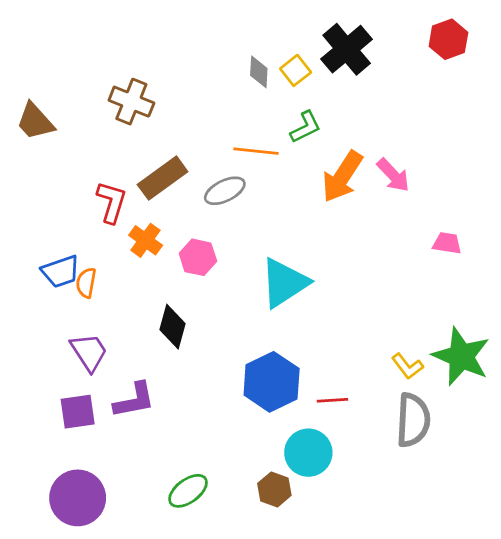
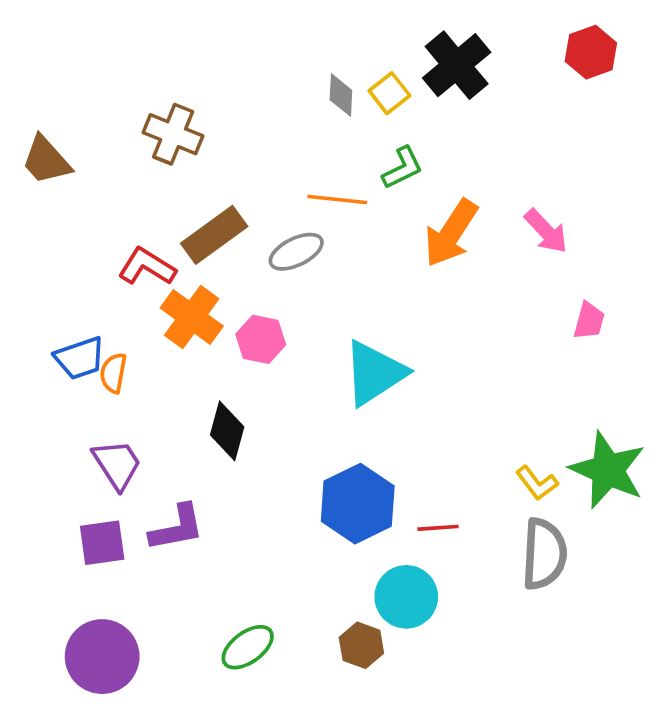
pink arrow: (393, 175) -> (546, 231), moved
red L-shape: (112, 202) -> (147, 267), turned -75
orange cross: (146, 240) -> (192, 317), size x1.4
pink trapezoid: (447, 243) -> (589, 321), turned 96

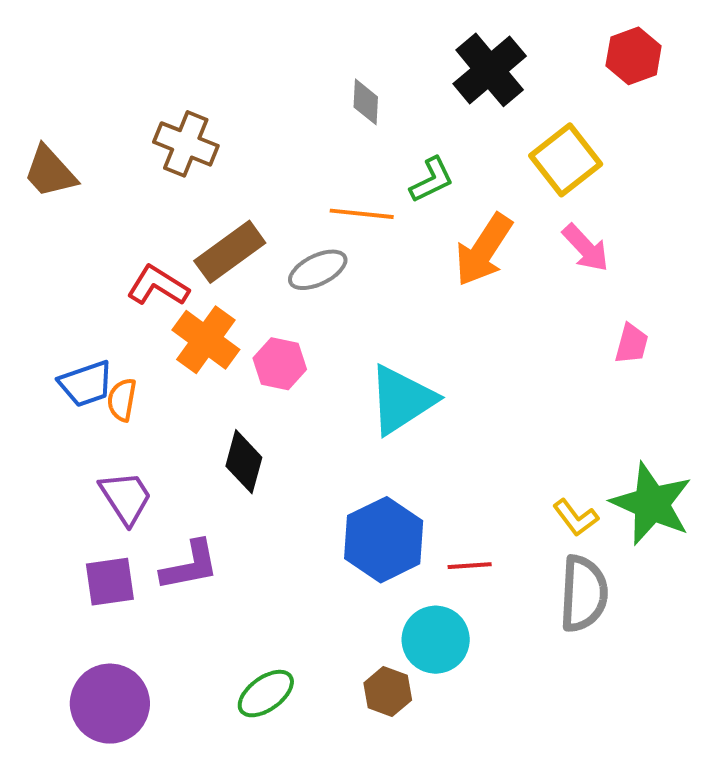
yellow square: (389, 93) -> (566, 160), moved, size x1.6

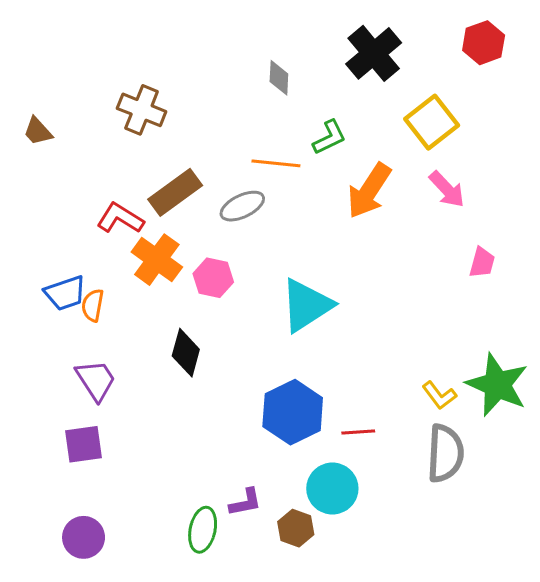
brown trapezoid: (50, 172) -> (38, 131), size x0.7
purple L-shape: (190, 566) -> (245, 502), moved, size x0.7
green ellipse: (266, 694) -> (203, 530), turned -42
purple circle: (110, 704) -> (84, 537), size x0.7

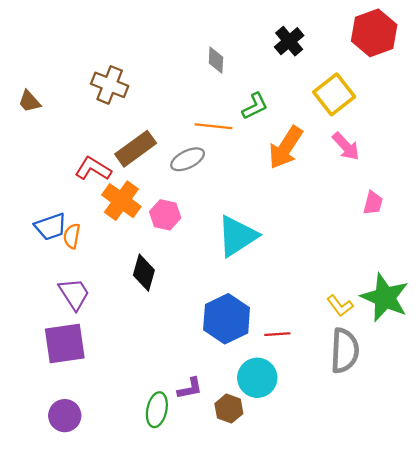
red hexagon: (484, 43) -> (374, 33), size x1.4
black cross: (374, 53) -> (289, 41), size x0.7
purple square: (84, 444) -> (65, 344), size x1.4

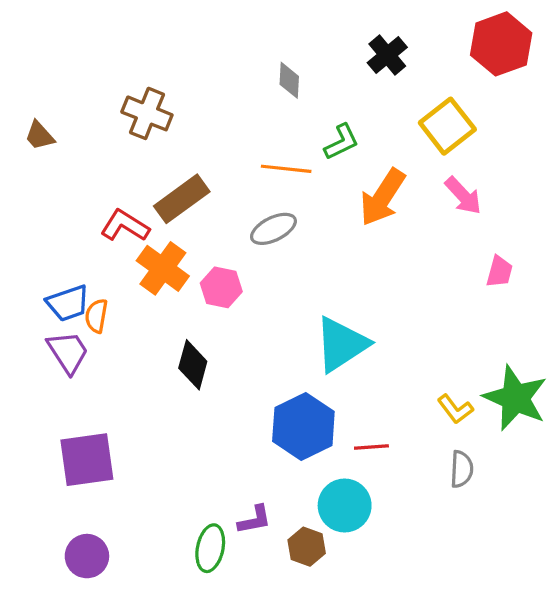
gray ellipse: (188, 159) -> (273, 229), moved
cyan triangle: (237, 236) -> (341, 344), moved
purple trapezoid: (74, 294) -> (68, 352), moved
gray semicircle: (345, 351) -> (462, 469), size x0.6

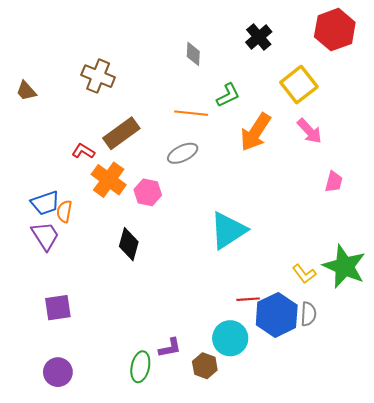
red L-shape: (125, 226) -> (83, 151), size x0.7
blue hexagon: (303, 426) -> (277, 315), moved
purple square: (87, 460) -> (58, 308), size x0.7

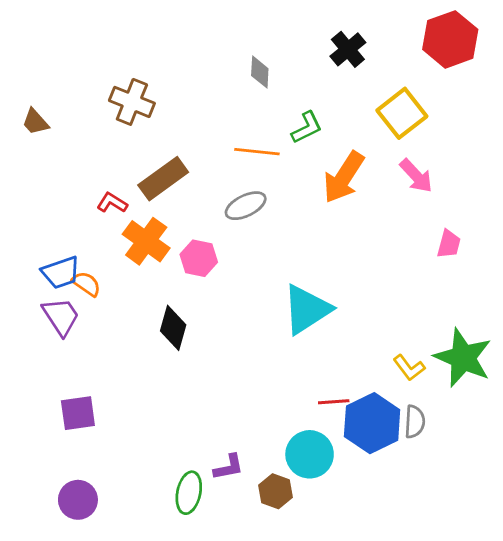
orange semicircle: (64, 211) -> (86, 284), turned 115

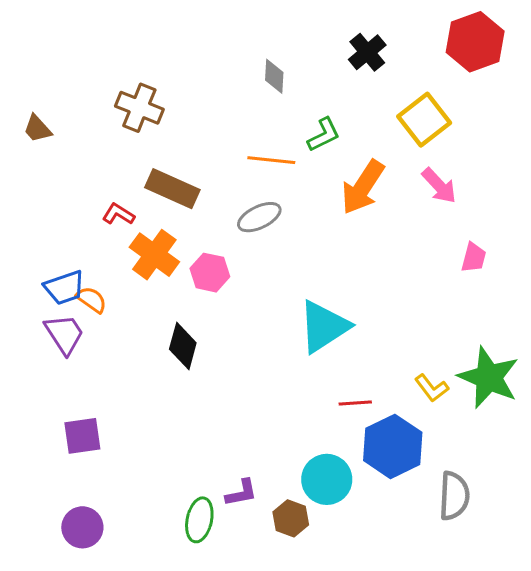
brown rectangle: (163, 179) -> (172, 189), turned 60
red line: (334, 402) -> (355, 403), moved
gray semicircle: (415, 422) -> (454, 496), moved, size x1.4

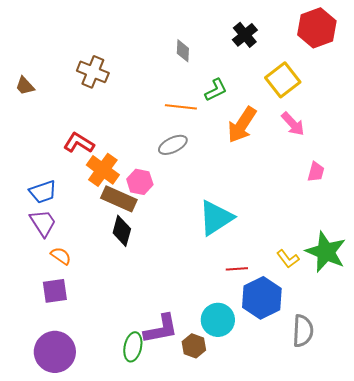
brown rectangle: (172, 189) -> (119, 199), moved
red L-shape: (118, 214) -> (79, 143), size x1.4
orange semicircle: (91, 300) -> (61, 256), moved
purple L-shape: (241, 493) -> (161, 329), size x1.6
purple circle: (82, 527) -> (55, 352), size x1.5

